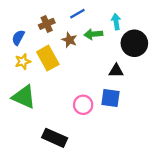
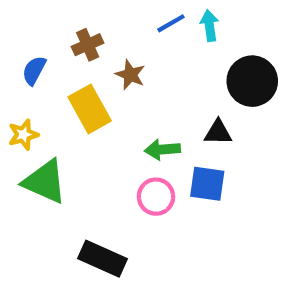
blue line: (77, 14) -> (171, 23), moved
cyan arrow: (116, 22) -> (209, 25), moved
green arrow: (93, 34) -> (162, 150), moved
yellow star: (23, 62) -> (23, 135), moved

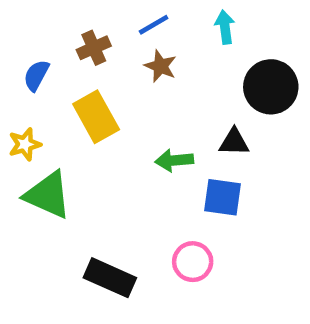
blue line: (171, 23) -> (154, 25), moved
brown star: (130, 75) -> (160, 66), moved
pink circle: (156, 197) -> (193, 262), moved

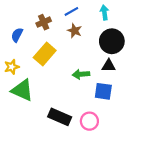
black circle: (271, 87) -> (112, 41), moved
yellow rectangle: (96, 117) -> (45, 54), turned 70
black rectangle: (110, 278) -> (60, 117), moved

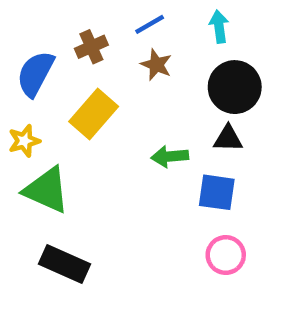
blue semicircle: (17, 35) -> (35, 74), size x1.5
black rectangle: (60, 117) -> (64, 264), moved
pink circle: (89, 121) -> (226, 255), moved

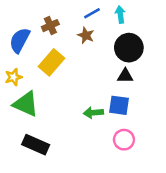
blue line: (150, 24) -> (92, 13), moved
green arrow: (170, 156) -> (93, 113), moved

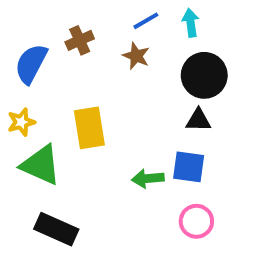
yellow rectangle: (52, 62) -> (89, 128), moved, turned -50

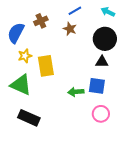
cyan arrow: (191, 23) -> (108, 12), moved, turned -56
yellow star: (21, 122) -> (25, 56), moved

